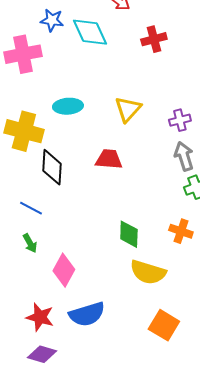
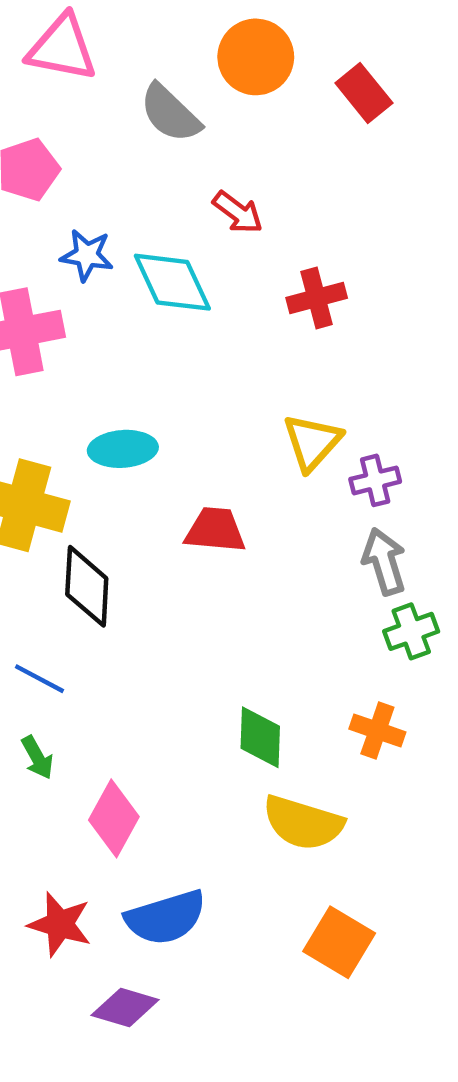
yellow triangle: (128, 109) -> (312, 442), moved
red trapezoid: (109, 159) -> (215, 530), moved
purple diamond: (42, 354) -> (125, 1008), moved

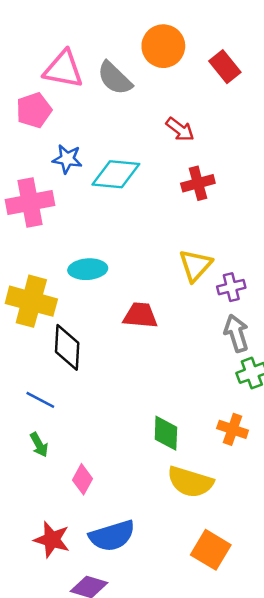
pink triangle: (62, 48) -> (63, 69), moved
red arrow: (238, 212) -> (180, 129), moved
cyan diamond: (172, 282) -> (116, 174), turned -60
pink diamond: (114, 818) -> (83, 479), size x0.7

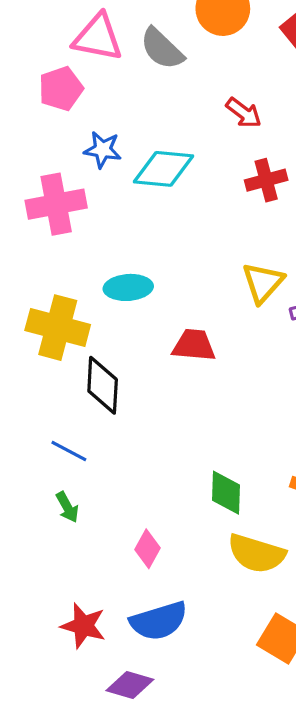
pink diamond: (83, 479) -> (147, 549), moved

